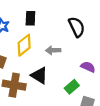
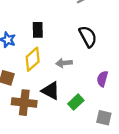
purple semicircle: (88, 67) -> (102, 79), turned -96
green rectangle: (72, 87) -> (76, 102), moved

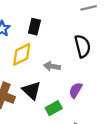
purple semicircle: (102, 79) -> (76, 90), moved

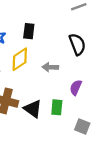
black triangle: (31, 90) -> (33, 109), moved
green rectangle: (54, 108) -> (57, 107), turned -49

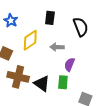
black rectangle: (29, 31) -> (50, 18), moved
purple semicircle: (76, 88) -> (69, 64), moved

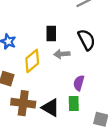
gray arrow: (57, 47) -> (62, 54), moved

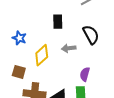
black rectangle: (51, 34) -> (58, 22), moved

